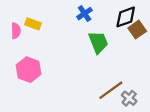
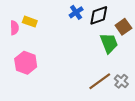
black diamond: (126, 17) -> (99, 15), moved
green trapezoid: (98, 42) -> (109, 43), moved
gray cross: (129, 98) -> (121, 81), moved

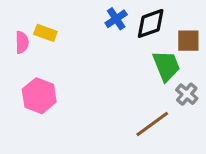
brown square: (123, 27) -> (188, 41), turned 35
gray cross: (121, 81) -> (187, 94), moved

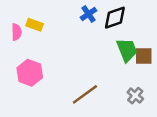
brown square: (188, 41) -> (144, 56), moved
gray cross: (187, 94) -> (135, 96), moved
brown line: (152, 124) -> (85, 94), moved

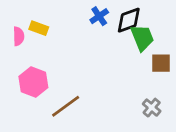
green trapezoid: (127, 50) -> (142, 38), moved
brown line: (85, 94) -> (66, 106), moved

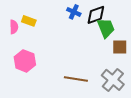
blue cross: (99, 16) -> (74, 12), turned -32
brown line: (66, 106) -> (76, 79), moved, turned 45
gray cross: (152, 108) -> (113, 80), size x1.6

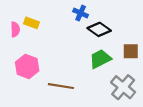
black diamond: (96, 15) -> (99, 29), moved, turned 55
green trapezoid: (106, 28) -> (100, 59), moved, turned -95
brown line: (76, 79) -> (61, 86), moved

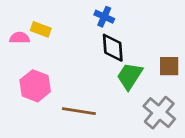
pink semicircle: (15, 29) -> (20, 38), turned -88
black diamond: (99, 29) -> (113, 48), moved, turned 50
green trapezoid: (100, 59) -> (130, 76), turned -30

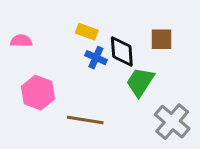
blue cross: (104, 17) -> (96, 58), moved
yellow rectangle: (41, 29) -> (87, 32), moved
brown square: (169, 66) -> (162, 39), moved

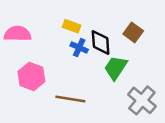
brown square: (162, 39) -> (133, 32), turned 36
pink semicircle: (21, 41) -> (18, 34), size x1.5

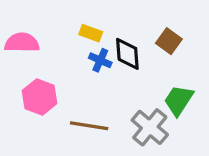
green trapezoid: (116, 68) -> (179, 100), moved
gray cross: (142, 100) -> (150, 127), moved

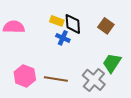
black diamond: (127, 54) -> (73, 24), moved
pink hexagon: (40, 97) -> (25, 76), moved

